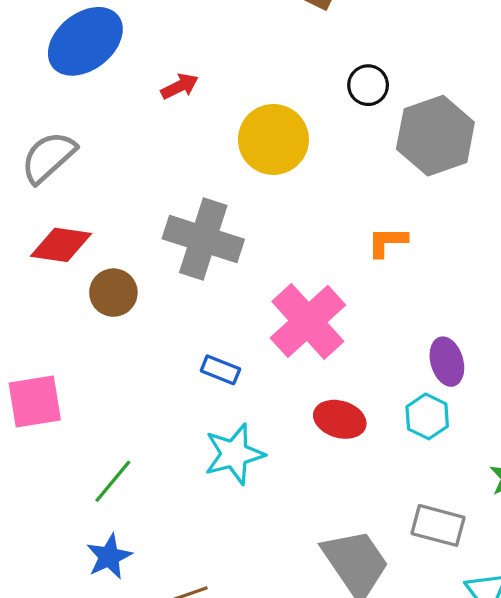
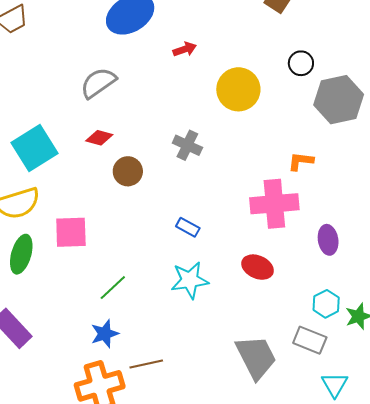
gray cross: (203, 239) -> (187, 145), size x0.6
red diamond: (61, 245) -> (99, 138), size x0.7
pink cross: (308, 321) -> (274, 204), moved, turned 30
cyan hexagon: (427, 416) -> (326, 304), moved

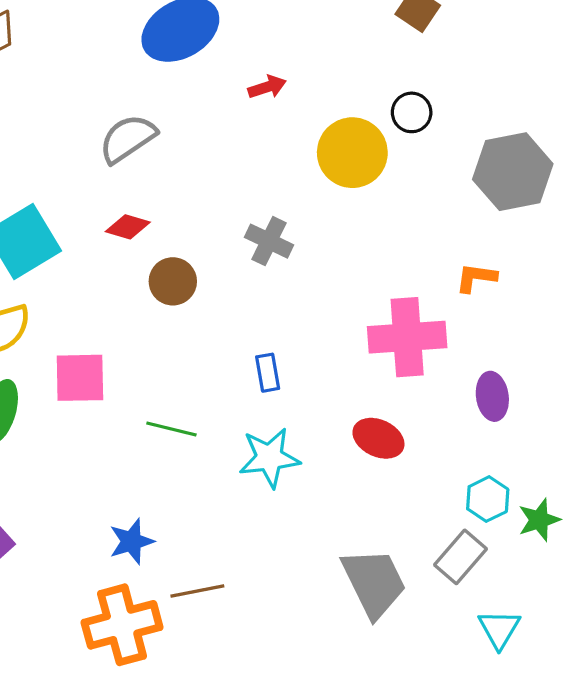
black circle: (301, 63) -> (412, 112), moved
orange L-shape: (301, 161) -> (476, 278), moved
blue rectangle: (188, 227) -> (268, 373), turned 50
green line: (113, 288) -> (171, 429), moved, turned 56
gray rectangle: (310, 340) -> (461, 557), turned -72

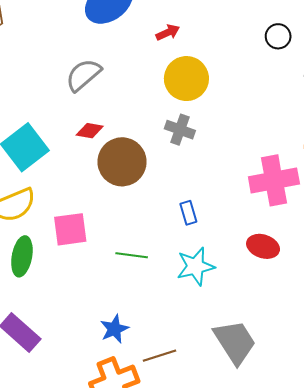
black circle: (412, 112) -> (278, 36), moved
yellow circle: (352, 153) -> (186, 79), moved
brown circle: (173, 281) -> (122, 162), size x1.6
gray trapezoid: (374, 583) -> (235, 342), moved

